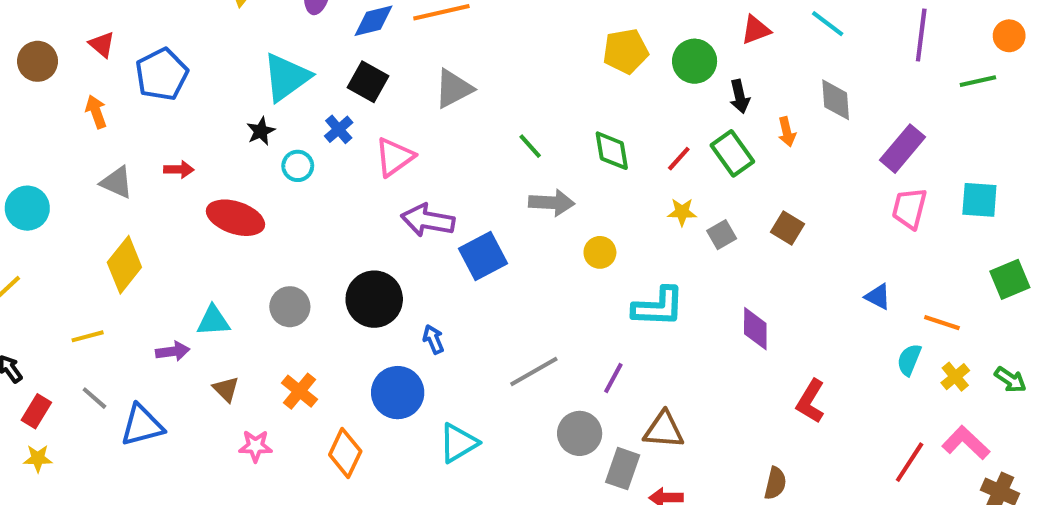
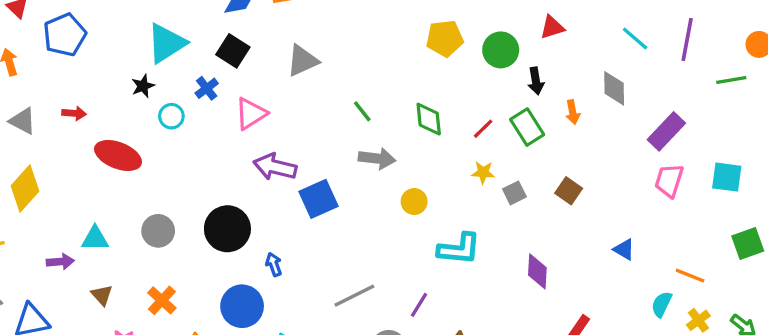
cyan line: (828, 24) -> (635, 38), moved
blue triangle: (878, 297) -> (624, 249), moved

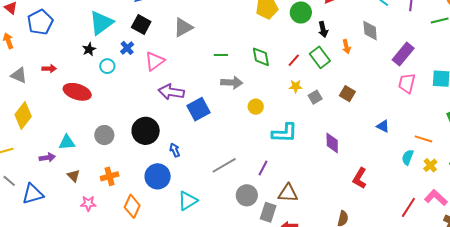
green line: (362, 111) -> (221, 55), turned -48
orange cross: (162, 300) -> (110, 176), turned 36

